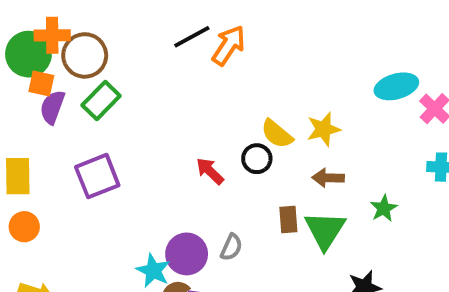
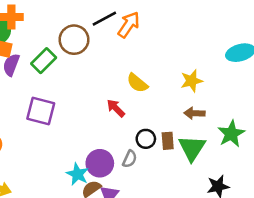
brown circle: (85, 55) -> (74, 40), moved
yellow semicircle: (277, 134) -> (137, 83), moved
black circle: (257, 159) -> (146, 139), moved
purple square: (97, 176) -> (41, 111), turned 36
green star: (384, 208) -> (231, 134), size x1.5

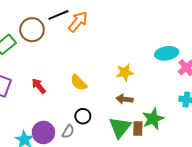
yellow semicircle: (137, 83) -> (79, 83), moved
red arrow: (116, 108) -> (39, 86), moved
brown rectangle: (168, 141) -> (138, 129), moved

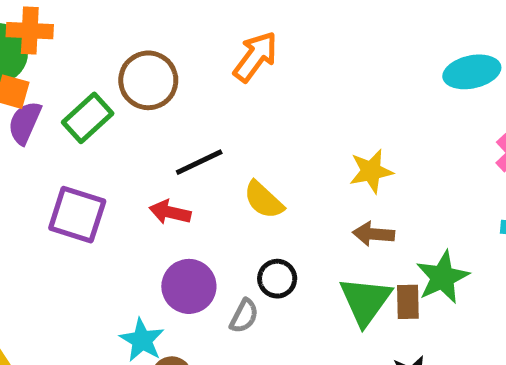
black line: (58, 15) -> (199, 162), moved
cyan ellipse: (167, 53) -> (472, 72), moved
red arrow: (39, 86) -> (170, 212), turned -35
purple circle: (43, 132) -> (189, 286), moved

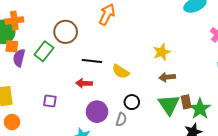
black line: (199, 162) -> (92, 61), turned 42
purple square: (77, 215) -> (50, 101), moved, size x0.6
green star: (442, 277) -> (200, 109), moved

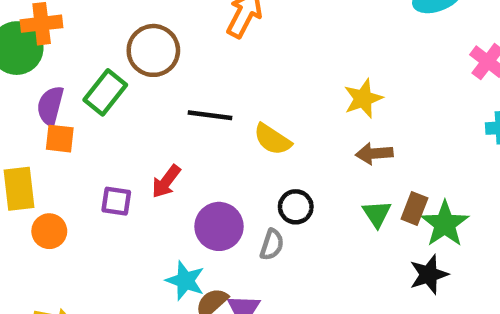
orange square: (12, 46) -> (60, 139), moved
red arrow: (84, 83) -> (166, 181), moved, turned -56
brown rectangle: (186, 102) -> (414, 208), turned 32
green triangle: (169, 105) -> (377, 214), size x0.6
orange circle: (12, 122) -> (49, 231), moved

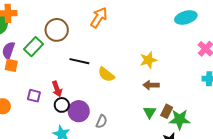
red arrow: (166, 181) -> (57, 89), turned -63
black circle: (296, 207) -> (62, 105), moved
green star: (445, 224) -> (180, 119), turned 30

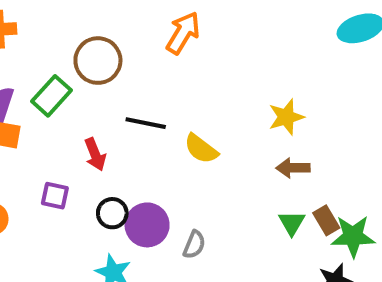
red arrow: (57, 89) -> (95, 154), moved
brown rectangle: (167, 111) -> (326, 220), turned -56

